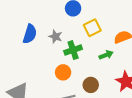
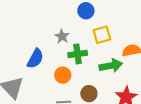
blue semicircle: (30, 34) -> (35, 59), moved
green arrow: (106, 55) -> (111, 66), size x1.5

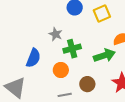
yellow square: (102, 35) -> (102, 14), moved

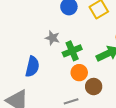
orange circle: (61, 70) -> (79, 73), moved

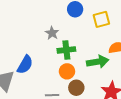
blue semicircle: (32, 67) -> (25, 65), moved

